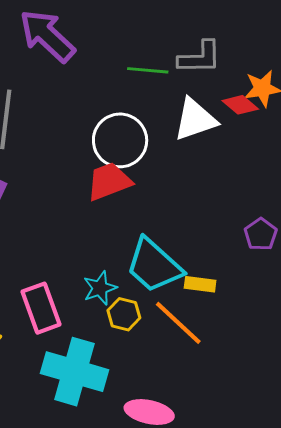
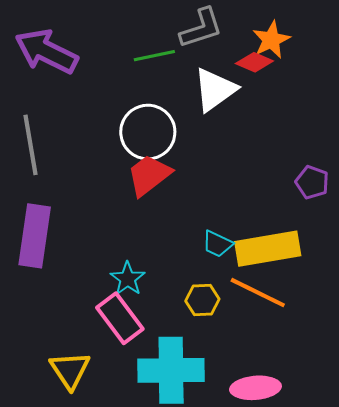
cyan trapezoid: (154, 266) -> (217, 244), size x0.5
yellow rectangle: (200, 284) -> (268, 249), size x2.0
cyan star: (100, 288) -> (128, 279), moved

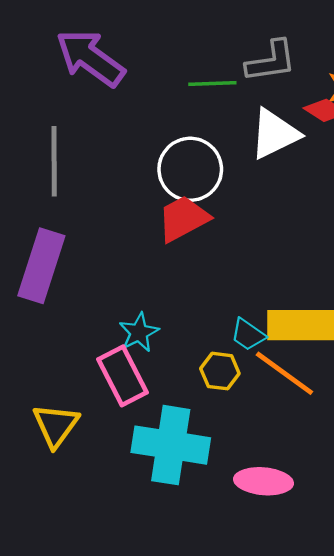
cyan trapezoid: (217, 244) -> (248, 335), moved

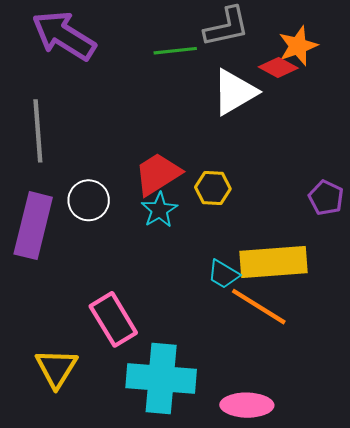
white circle: (190, 169) -> (89, 200), moved, size x0.7
cyan star: (139, 332) -> (159, 210), moved
yellow hexagon: (220, 371) -> (213, 188), moved

